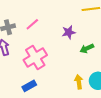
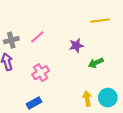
pink cross: (35, 58) -> (41, 73), size x0.7

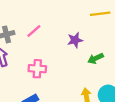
pink cross: (41, 73) -> (37, 69), turned 35

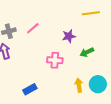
pink cross: (37, 69) -> (55, 60), moved

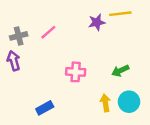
purple star: (69, 36) -> (97, 22), moved
green arrow: (87, 52) -> (120, 71), moved

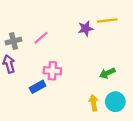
pink cross: (76, 72) -> (52, 71), moved
blue rectangle: (45, 108) -> (38, 87), moved

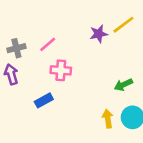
yellow line: (107, 20) -> (123, 25), turned -30
pink cross: (52, 71) -> (61, 70), moved

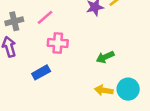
green arrow: (123, 85) -> (105, 57), moved
yellow arrow: (108, 119) -> (104, 90), turned -72

